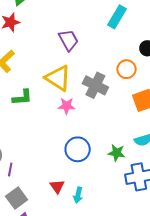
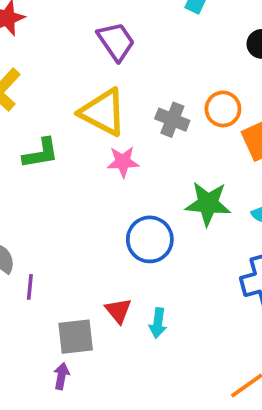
orange circle: (127, 69) -> (223, 109), moved
gray cross: (95, 85) -> (172, 120), size x0.7
green star: (117, 153) -> (208, 204), moved, size x1.4
gray square: (17, 198) -> (76, 337), moved, turned 35

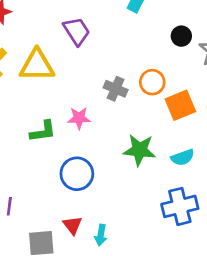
yellow triangle: (103, 112) -> (37, 65), moved, turned -30
green L-shape: (41, 153) -> (43, 131), moved
blue circle: (150, 239) -> (77, 174), moved

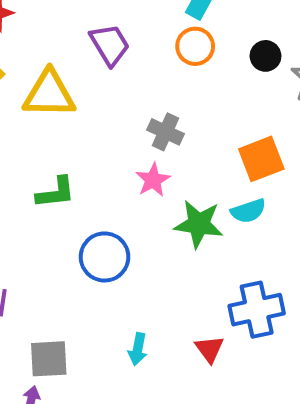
orange circle: (152, 82) -> (195, 46), moved
pink star: (79, 118) -> (153, 180), moved, turned -30
cyan semicircle: (183, 157) -> (248, 211), moved
red triangle: (73, 225) -> (209, 349), moved

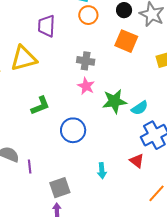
purple trapezoid: (110, 45) -> (46, 26), turned -130
orange square: (261, 159) -> (126, 41), moved, turned -30
cyan semicircle: (248, 211) -> (140, 108), moved

